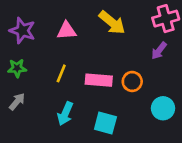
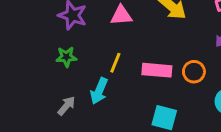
gray arrow: (17, 102) -> (66, 106), moved
cyan arrow: (65, 114) -> (99, 91), moved

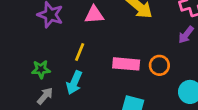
green star: (66, 57) -> (41, 69), moved
yellow line: (115, 63) -> (80, 52), moved

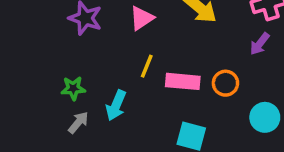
pink triangle: (94, 15) -> (142, 18), turned -30
yellow line: (80, 52) -> (147, 66), moved

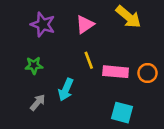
yellow line: (147, 66) -> (89, 60), turned -42
green star: (73, 88) -> (34, 65), moved

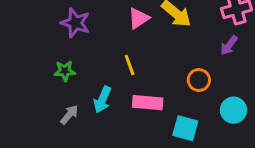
pink triangle: (85, 24) -> (139, 18), moved
pink rectangle: (116, 72) -> (148, 103), moved
cyan square: (122, 113) -> (185, 128), moved

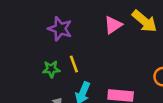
yellow line: (130, 65) -> (74, 64), moved

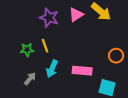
purple star: (60, 29) -> (49, 18), moved

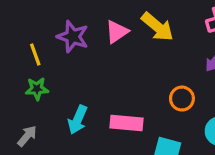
yellow line: (45, 46) -> (35, 55), moved
gray arrow: (30, 79) -> (27, 136), moved

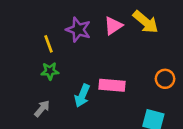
pink rectangle: (127, 123) -> (112, 85), moved

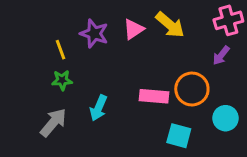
orange circle: (165, 79) -> (192, 89), size x1.5
pink rectangle: (112, 85) -> (154, 96), moved
gray arrow: (42, 109) -> (53, 123), size x1.5

